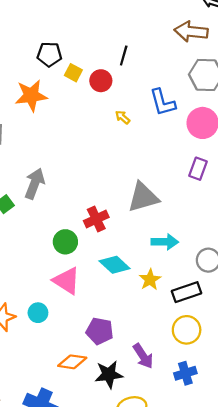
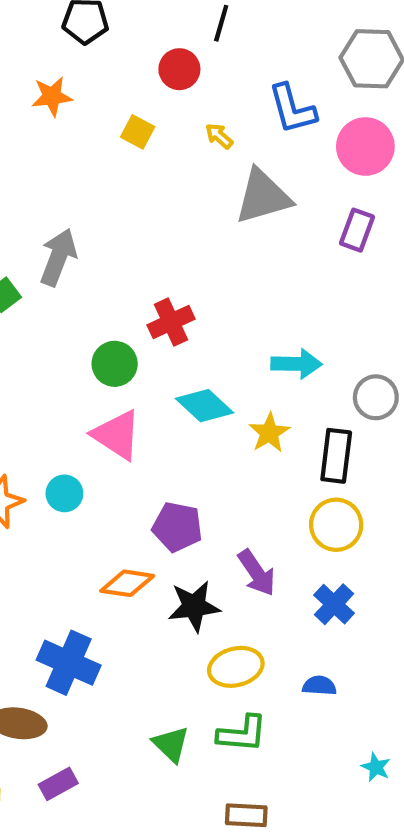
yellow square: (73, 73) -> (138, 132), moved
orange star: (31, 96) -> (52, 96), size x0.7
gray triangle: (143, 197) -> (263, 197), moved
black rectangle: (187, 292) -> (336, 456), turned -64
blue cross: (185, 373) -> (334, 604), turned -30

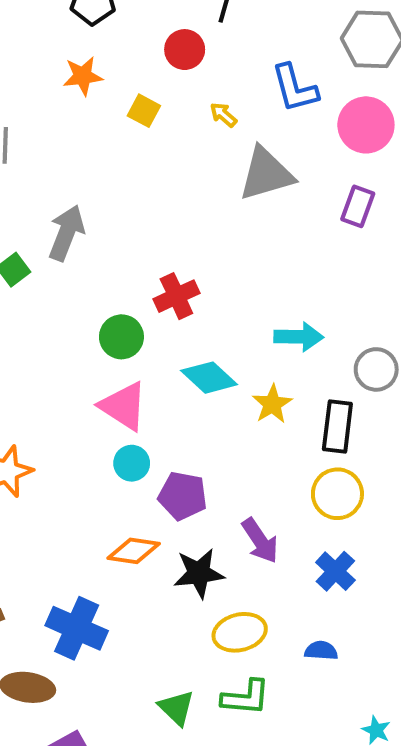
orange star: (52, 96) -> (83, 76), moved
cyan circle: (64, 493) -> (132, 463), moved

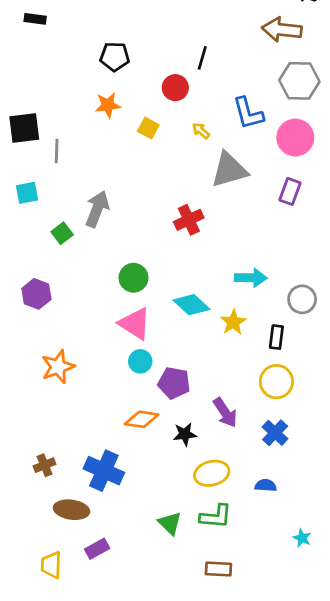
red cross: (176, 296) -> (189, 220), moved
black rectangle: (337, 427) -> (276, 337), size x0.7
black star: (199, 573) -> (185, 434), size x0.7

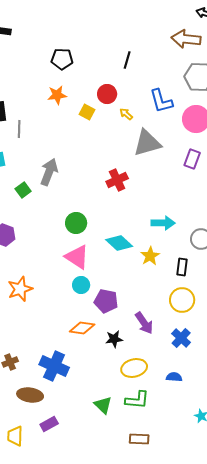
red circle: (175, 88) -> (107, 94), moved

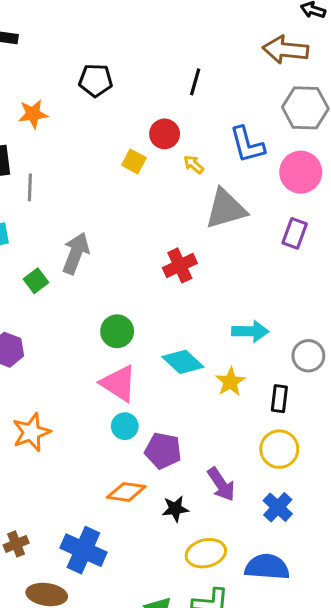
orange star: (57, 95) -> (33, 114), moved
blue semicircle: (174, 377) -> (267, 567), size x1.8

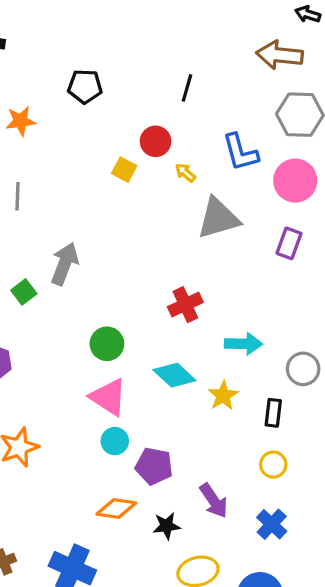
red cross: (180, 265) -> (185, 305), moved
yellow circle: (279, 449) -> (273, 465), size x0.7

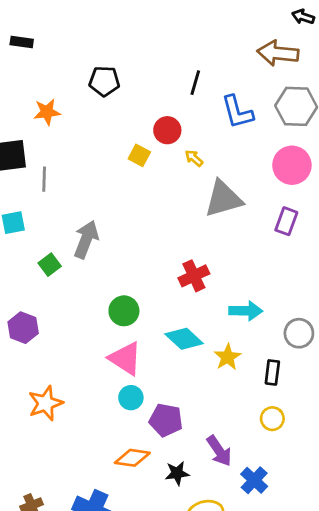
blue L-shape: (240, 152) -> (237, 112), moved
blue cross: (272, 524) -> (254, 480), moved

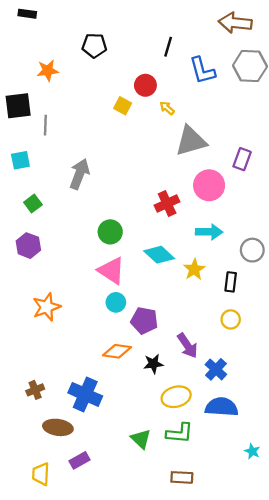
pink circle: (292, 165) -> (209, 185), moved
green square: (50, 265) -> (33, 204), moved

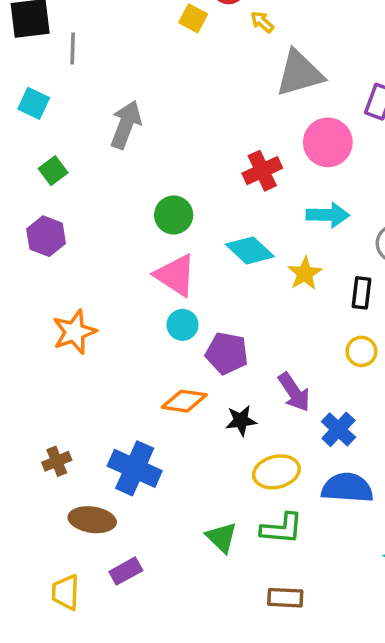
cyan square: (20, 160) -> (34, 103), turned 36

